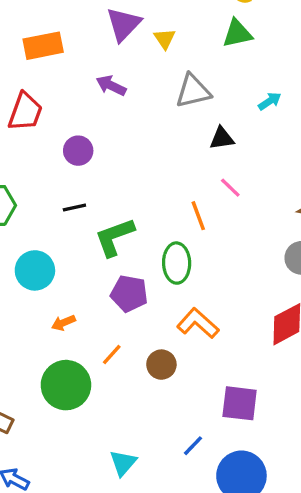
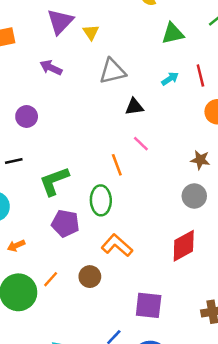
green triangle: (237, 33) -> (173, 33), moved
black line: (74, 207) -> (14, 161), moved
orange line: (112, 355) -> (51, 279), moved

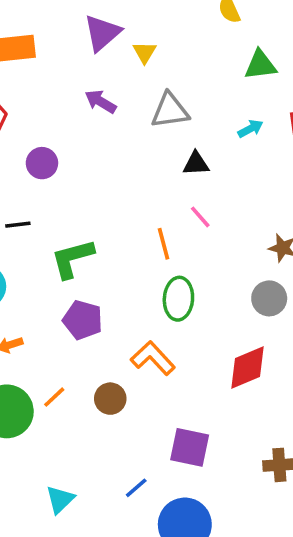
purple arrow: (51, 68) -> (101, 102), moved
green ellipse: (101, 200) -> (178, 299), moved

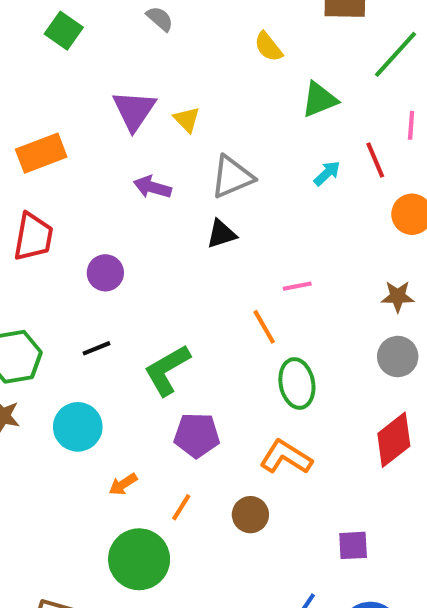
black triangle: (196, 164) -> (221, 234), moved
pink line: (200, 217) -> (297, 286), turned -45
orange line: (54, 397) -> (181, 507), moved
purple square: (190, 447) -> (353, 545), size x0.7

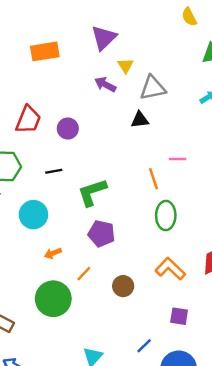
yellow triangle: (187, 119) -> (126, 66), moved
red trapezoid: (33, 237) -> (28, 120), moved
orange L-shape: (286, 457) -> (170, 269), moved

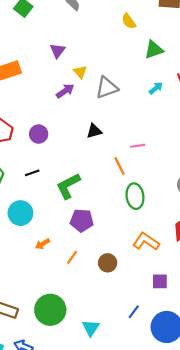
purple triangle: (104, 38) -> (58, 51), size x0.7
purple arrow: (105, 84) -> (65, 91), turned 126
black triangle: (140, 120) -> (94, 131), moved
green circle: (53, 299) -> (50, 310), moved

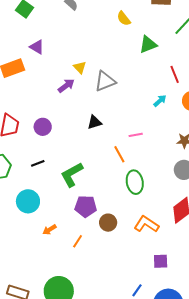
purple triangle: (58, 51) -> (37, 47), moved, turned -35
cyan arrow: (156, 88) -> (160, 101), moved
brown circle: (108, 263) -> (108, 223), moved

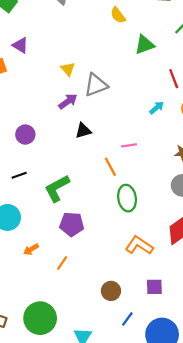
purple arrow: (66, 86) -> (68, 101), moved
brown circle: (108, 223) -> (111, 291), moved

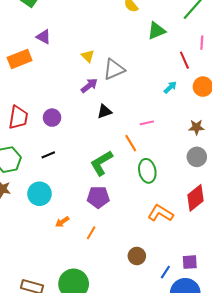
green L-shape: (57, 188) -> (101, 163), moved
purple square: (154, 287) -> (190, 262), moved
blue line: (127, 319) -> (165, 272), moved

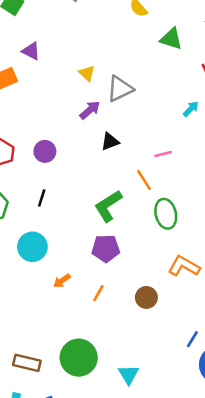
green triangle: (156, 31) -> (171, 39), turned 42
black line: (48, 155) -> (42, 198), turned -48
brown circle: (137, 256) -> (146, 297), moved

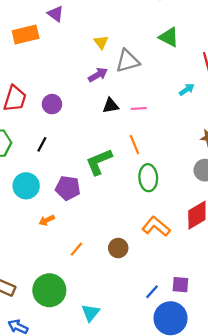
green triangle: (171, 39) -> (169, 37), moved
pink line: (163, 154) -> (139, 109), moved
purple pentagon: (106, 248) -> (68, 188), moved
orange line: (98, 293) -> (76, 249), moved

